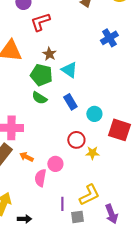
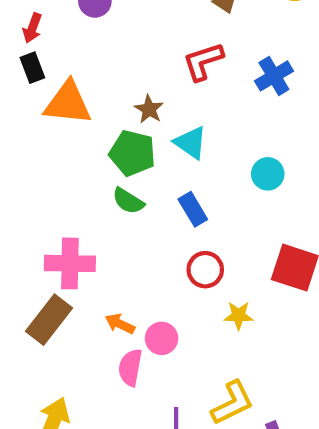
red L-shape: (40, 22) -> (203, 61), moved
cyan circle: (94, 114) -> (268, 174), moved
red circle: (76, 140) -> (205, 270), moved
orange arrow: (26, 157) -> (120, 324), moved

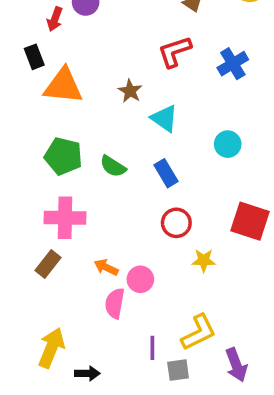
red arrow: (32, 28) -> (55, 19), moved
green pentagon: (132, 153) -> (63, 156), moved
brown rectangle: (49, 320) -> (48, 264), size x0.7

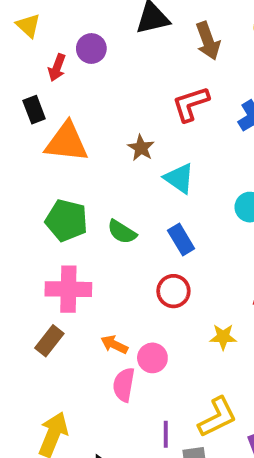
red circle: (176, 223) -> (173, 291), moved

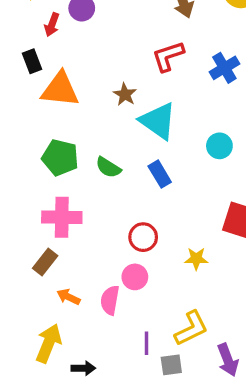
cyan triangle: (179, 178) -> (158, 121), size x1.4
red circle: (173, 291) -> (143, 237), moved
orange arrow: (114, 345) -> (68, 297), moved

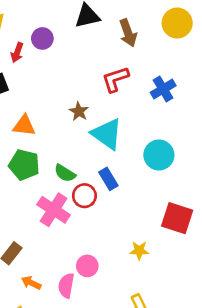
orange triangle: (60, 89) -> (24, 126), moved, size x0.7
cyan circle: (219, 146) -> (159, 155), size x1.4
pink cross: (62, 217) -> (54, 210), moved, turned 32
red circle: (143, 237) -> (84, 196), moved

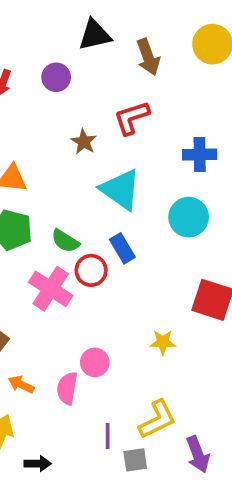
purple circle: (42, 38) -> (56, 77), moved
blue cross: (163, 89) -> (200, 155), moved, turned 30
brown star: (79, 111) -> (84, 142), moved

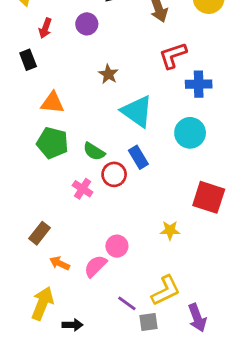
red L-shape: (132, 118) -> (173, 55), moved
pink cross: (51, 289) -> (83, 189), size x0.6
pink semicircle: (67, 388) -> (95, 266), turned 35
purple line: (108, 436) -> (127, 303), turned -54

